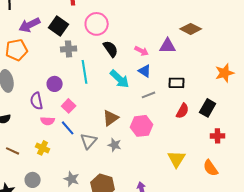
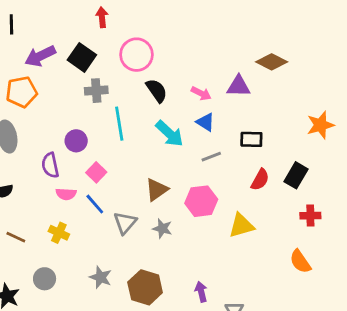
yellow triangle: (177, 159) -> (241, 226), moved, turned 42

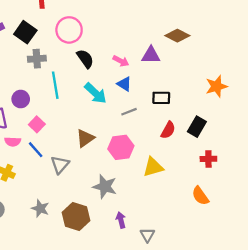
gray star: (162, 228) -> (105, 187), moved, size x1.5

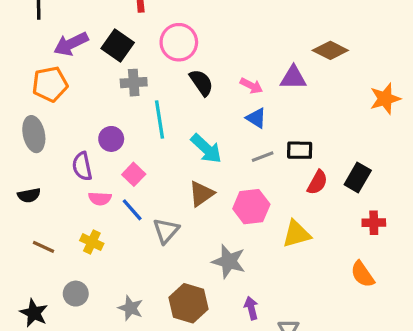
orange star: (216, 86) -> (385, 99), moved
cyan arrow: (96, 93) -> (206, 149), moved
black rectangle: (161, 98) -> (300, 150), moved
gray star: (40, 208) -> (130, 308), moved

